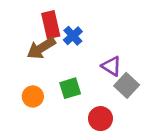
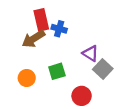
blue cross: (73, 36) -> (59, 29), turned -32

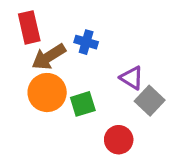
red rectangle: (41, 20) -> (29, 27), moved
orange circle: (27, 78) -> (47, 93), moved, size x1.5

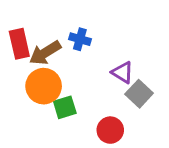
red rectangle: (29, 27) -> (19, 44), moved
green square: (83, 104) -> (65, 107), moved

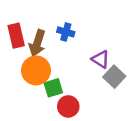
brown arrow: (45, 53) -> (37, 43), turned -40
red circle: (110, 130) -> (68, 106), moved

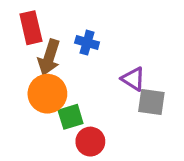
red rectangle: (16, 36) -> (31, 28), moved
gray square: (114, 77) -> (151, 102), turned -35

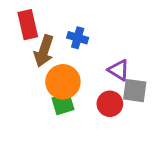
orange circle: (47, 94) -> (63, 82), moved
red circle: (90, 142) -> (110, 104), moved

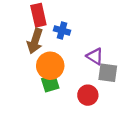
red rectangle: (28, 25) -> (38, 15), moved
red circle: (110, 104) -> (88, 95), moved

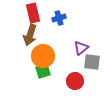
blue cross: (62, 30) -> (59, 18), moved, turned -32
purple triangle: (95, 56) -> (81, 48), turned 49

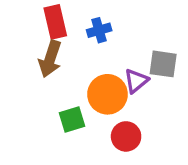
orange circle: (43, 56) -> (107, 94), moved
gray square: (92, 62) -> (163, 64), moved

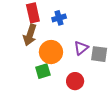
gray square: (163, 64) -> (99, 54), moved
orange circle: (107, 94) -> (51, 52), moved

